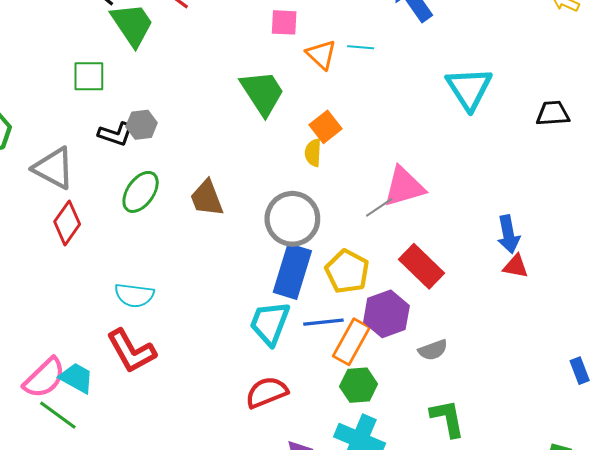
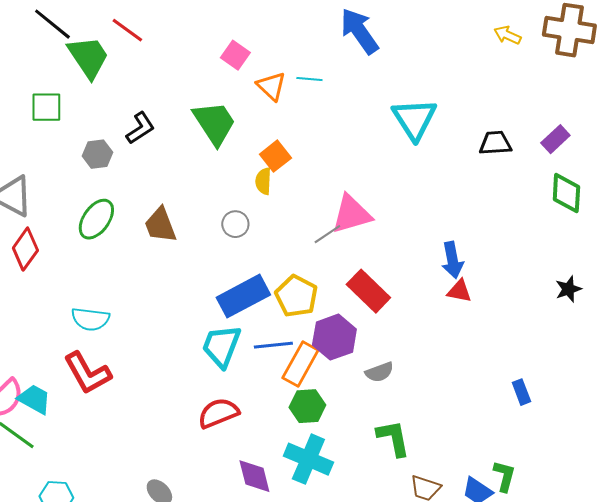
pink square: (284, 22) -> (235, 55), turned 32
black L-shape: (116, 134) -> (140, 128), moved, turned -52
gray circle: (292, 219) -> (235, 224), moved, size x0.5
blue rectangle: (292, 271) -> (243, 296), turned 45

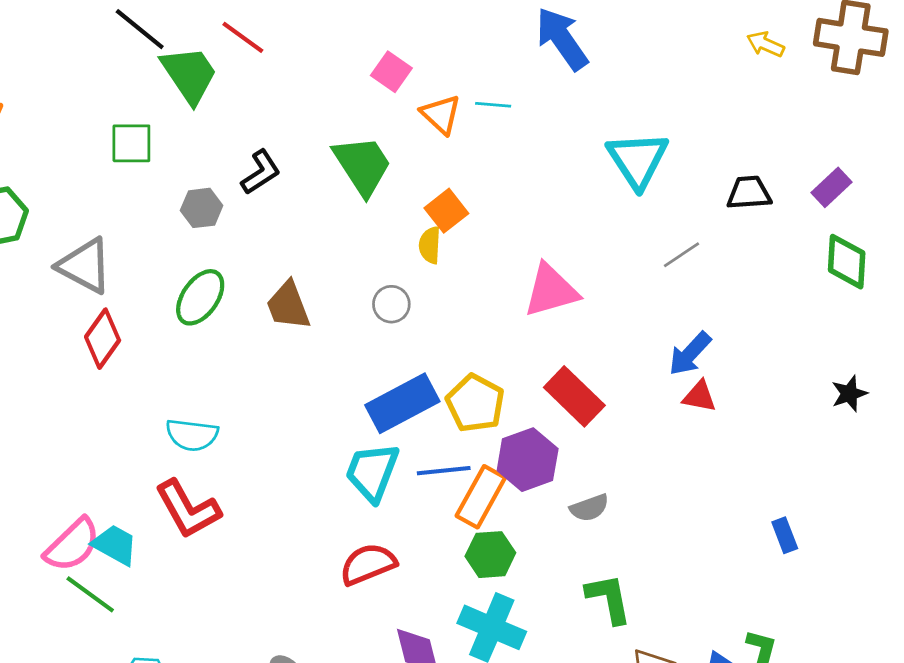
gray line: (327, 234) -> (682, 255), moved
blue arrow: (452, 260) -> (690, 354), turned 54

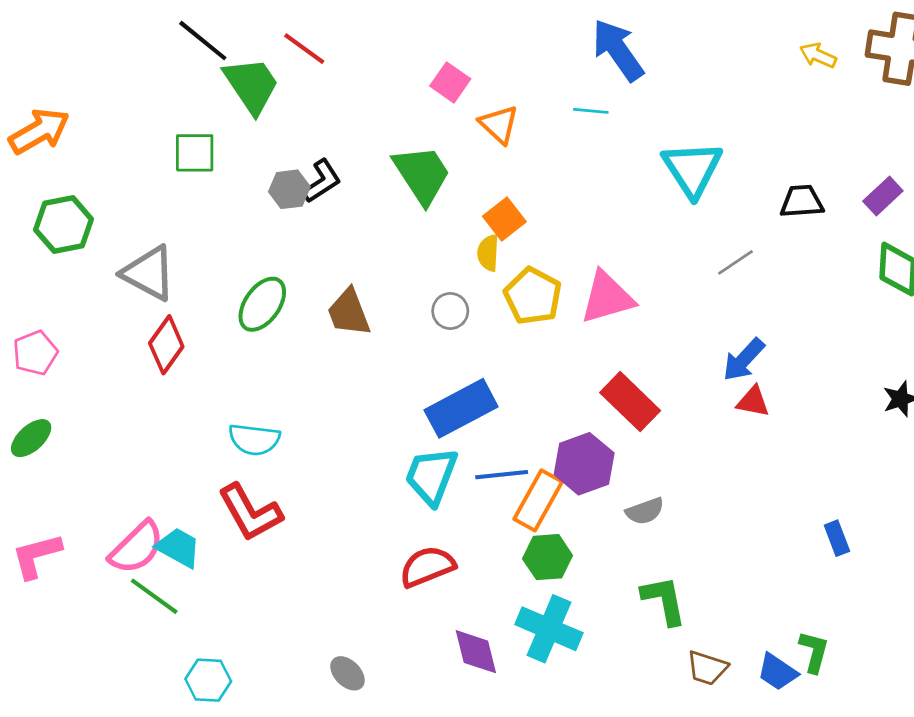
cyan line: (493, 105) -> (591, 111), moved
gray hexagon: (202, 208) -> (289, 189), moved
yellow pentagon: (475, 403) -> (533, 296), moved

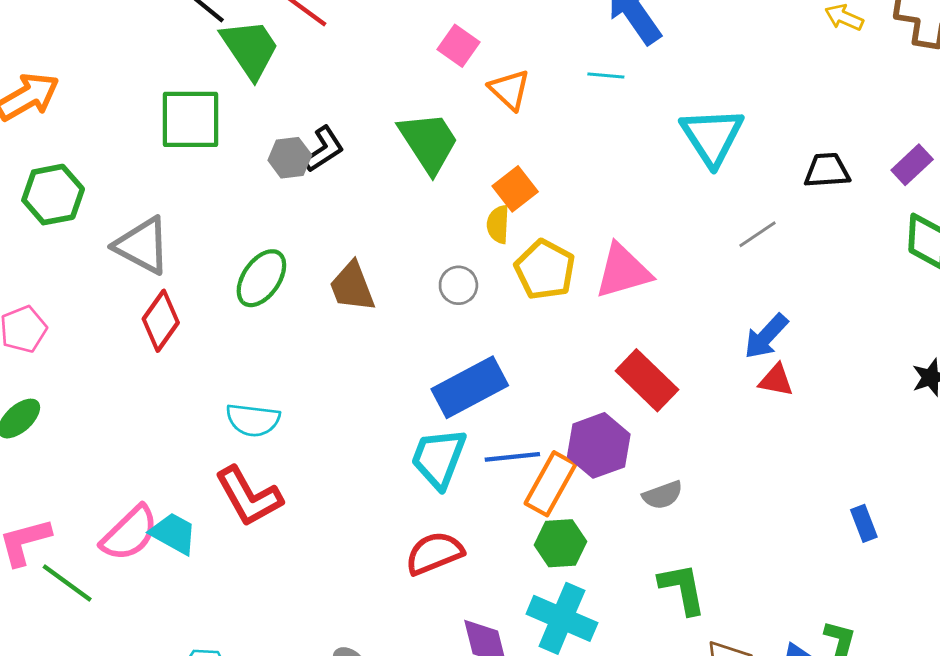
green square: (195, 153) -> (191, 119), size x1.4
green line: (154, 596) -> (67, 583), moved

